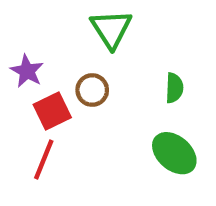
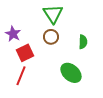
brown circle: (92, 90) -> (51, 37), moved
green ellipse: (174, 153) -> (71, 73), moved

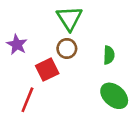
red square: (25, 53) -> (47, 70), moved
green ellipse: (71, 73) -> (114, 96), moved

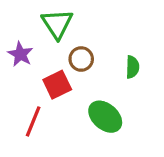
green triangle: (69, 18) -> (57, 24), moved
green ellipse: (114, 96) -> (105, 117), moved

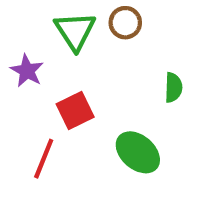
brown circle: (81, 59) -> (125, 23), moved

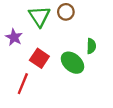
red square: (75, 111) -> (39, 58), turned -30
green ellipse: (138, 152) -> (73, 63), moved

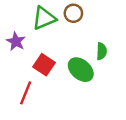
green triangle: (39, 16) -> (44, 18), turned 40

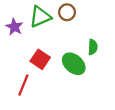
purple star: (16, 41) -> (14, 27), moved

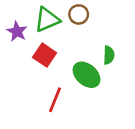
red square: (40, 59) -> (45, 55), moved
red line: (23, 85) -> (55, 100), moved

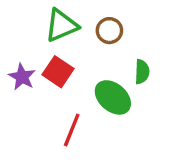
brown circle: (79, 14) -> (109, 31), moved
purple star: (17, 31) -> (22, 77), moved

